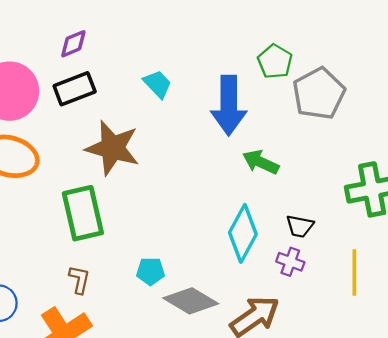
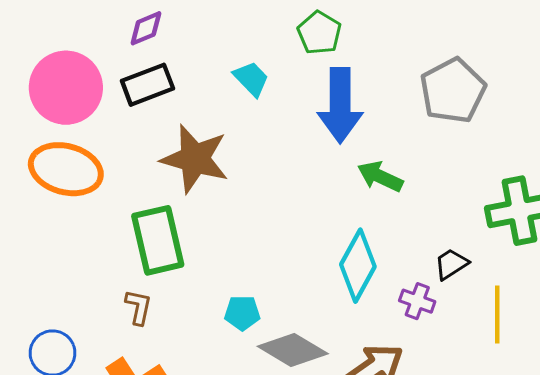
green pentagon: (275, 61) -> (319, 33), moved
black trapezoid: (300, 226) -> (451, 264), moved, turned 136
brown L-shape: (79, 280) -> (138, 307), moved

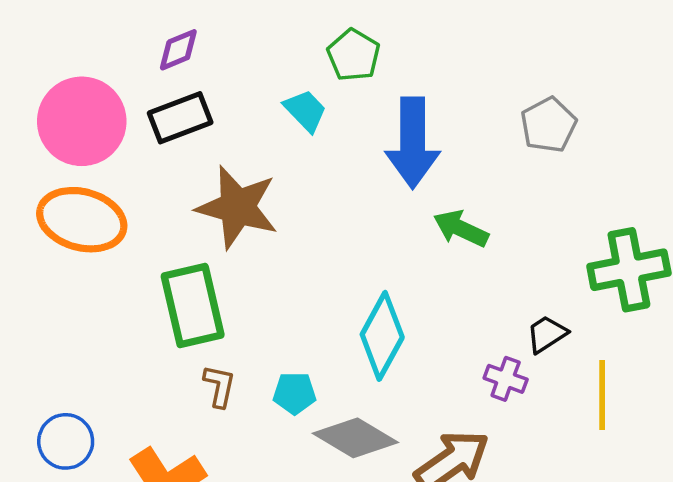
green pentagon: (319, 33) -> (354, 55), moved
gray pentagon: (453, 91) -> (548, 125), size x0.7
cyan diamond: (358, 266) -> (382, 336), moved
brown L-shape: (138, 307) -> (219, 386), moved

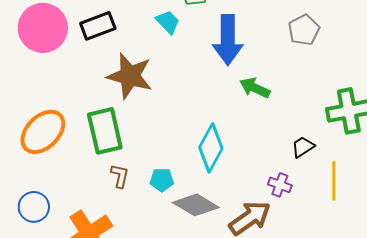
orange ellipse: (82, 220) -> (43, 132), moved, turned -60
purple cross: (506, 379) -> (280, 185), moved

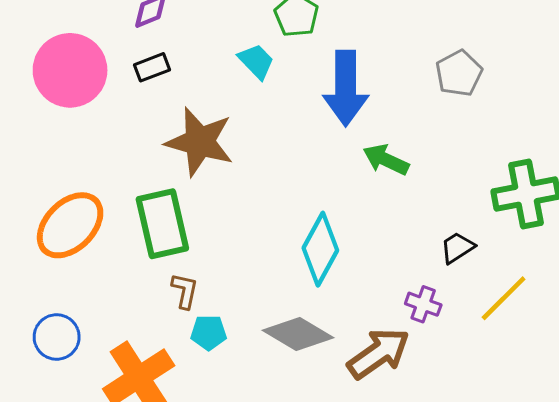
black rectangle: (98, 26) -> (152, 67), size x0.7
cyan pentagon: (162, 180) -> (209, 333), moved
yellow line: (334, 181) -> (504, 298), turned 45

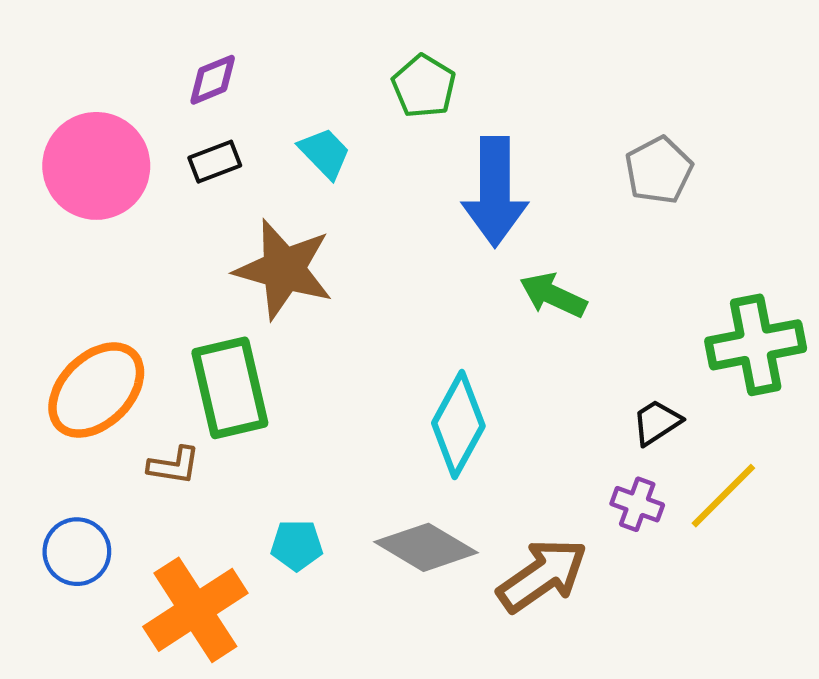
cyan trapezoid: (256, 61) -> (325, 153), moved
brown L-shape: (185, 291) -> (174, 465), moved, turned 87
purple cross: (423, 304) -> (637, 504), moved

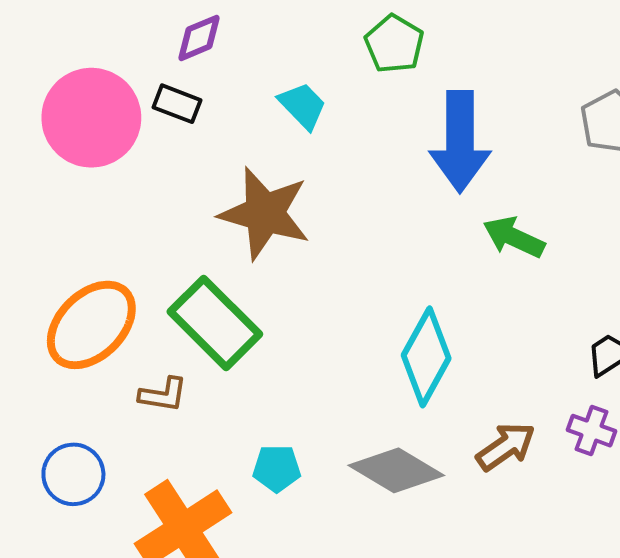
black rectangle: (215, 162) -> (177, 104), moved, turned 42
green rectangle: (230, 388) -> (215, 323), turned -32
brown arrow: (542, 575) -> (506, 446), moved, size x0.7

